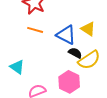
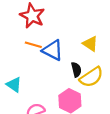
blue triangle: (66, 35) -> (53, 50), moved
black semicircle: (75, 53) -> (76, 70), turned 48

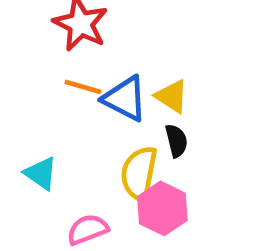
yellow triangle: (90, 44) -> (172, 96), moved
yellow semicircle: (91, 77) -> (139, 173), moved, turned 135

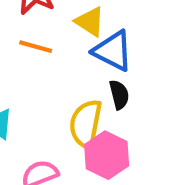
yellow triangle: (172, 96) -> (90, 22), moved
blue triangle: (125, 99) -> (113, 51), moved

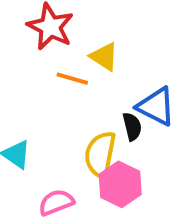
orange line: (36, 47) -> (72, 79), moved
blue triangle: (113, 51) -> (156, 107), moved

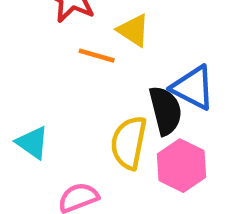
black semicircle: (132, 126) -> (165, 111), size x1.5
pink hexagon: (120, 184) -> (181, 166), moved

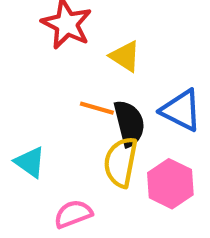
orange line: (97, 56) -> (97, 108), moved
black semicircle: (165, 111) -> (129, 123), moved

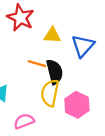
yellow triangle: (125, 56) -> (52, 35), turned -30
blue triangle: (181, 110) -> (83, 46), moved, turned 45

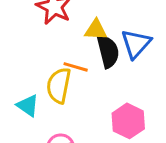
black semicircle: (55, 72) -> (108, 51), moved
yellow semicircle: (50, 93) -> (59, 85), moved

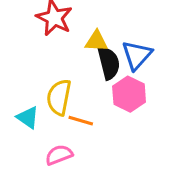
orange line: (76, 67) -> (81, 121), moved
pink hexagon: (128, 121) -> (129, 94), moved

